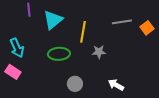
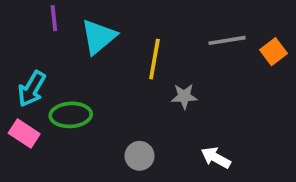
cyan arrow: (17, 48) -> (32, 89), turned 54
green ellipse: (59, 54) -> (71, 115), moved

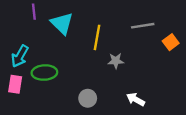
cyan triangle: (99, 37) -> (62, 23), turned -35
orange square: (274, 52) -> (171, 42), moved
pink rectangle: (24, 133) -> (15, 84), turned 66

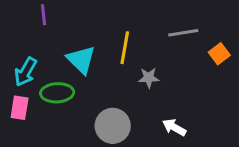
cyan triangle: (62, 23) -> (81, 60), moved
gray circle: (88, 98) -> (113, 126), size x1.5

